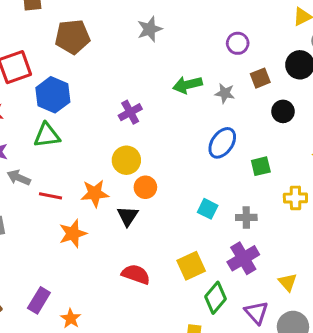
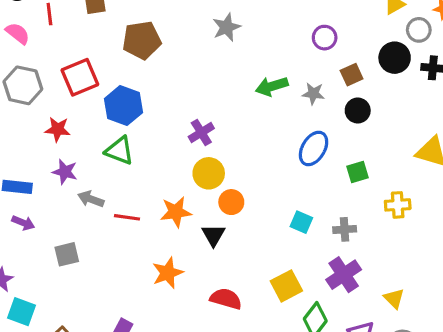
black circle: (283, 111) -> (358, 111), moved
purple cross: (130, 112) -> (201, 133), moved
green triangle: (47, 135) -> (119, 151), turned 32
orange star: (73, 234) -> (168, 273), moved

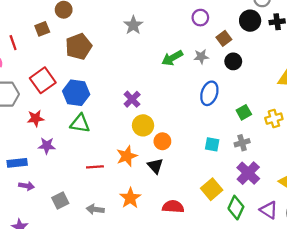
green square: (357, 172) -> (244, 112), moved
gray arrow: (91, 199) -> (95, 209), moved

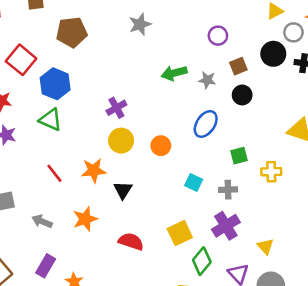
red square: (43, 80) -> (21, 60), turned -30
orange circle: (162, 141) -> (161, 146), moved
red line: (95, 167) -> (54, 173), turned 42

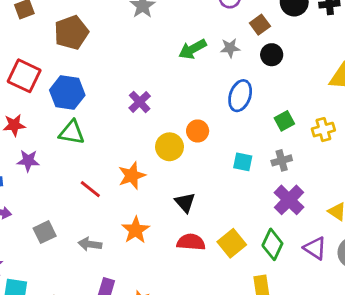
yellow circle: (121, 141) -> (170, 147), moved
black triangle: (123, 190) -> (185, 202), moved
yellow square: (180, 233) -> (232, 243), moved

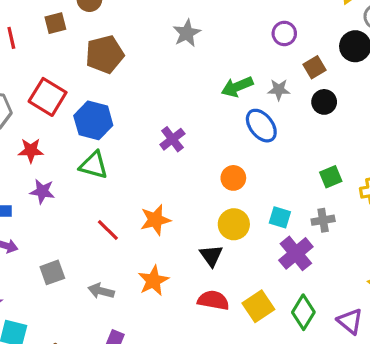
blue ellipse: (240, 96) -> (261, 126), moved, turned -64
yellow circle: (170, 147) -> (234, 224), moved
purple cross: (289, 200) -> (296, 253), moved

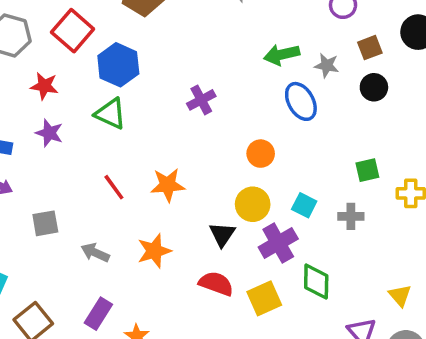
purple cross: (296, 253) -> (278, 243), moved
green diamond: (303, 312) -> (316, 282), moved, turned -40

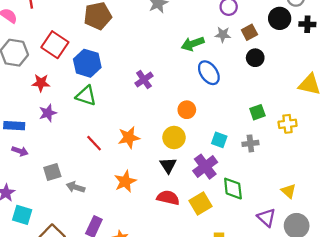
gray star: (327, 65) -> (223, 35), moved
purple star: (49, 133) -> (48, 113), turned -30
yellow circle: (253, 204) -> (174, 138), moved
gray arrow: (95, 253) -> (75, 187), moved

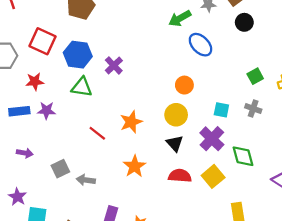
purple cross: (144, 80) -> (114, 65), moved
purple star: (48, 113) -> (46, 110), turned 30
blue rectangle: (14, 126) -> (19, 111), moved
gray cross: (250, 143) -> (253, 108), turned 35

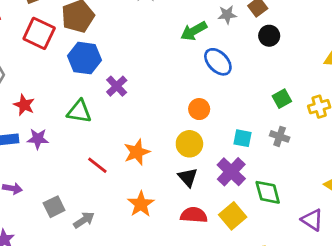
red square: (43, 41) -> (39, 33), moved
blue hexagon: (78, 55) -> (85, 58), moved
red star: (35, 82) -> (24, 105), turned 30
gray arrow: (86, 180) -> (84, 220), turned 138

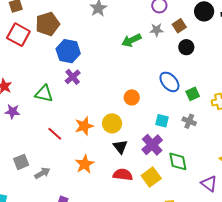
blue hexagon: (85, 58) -> (68, 51), moved
blue ellipse: (218, 62) -> (169, 82), moved
yellow circle: (189, 144) -> (112, 123), moved

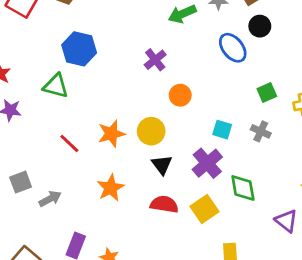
blue hexagon: (68, 51) -> (79, 49), moved
purple cross: (73, 77) -> (155, 60), moved
blue ellipse: (169, 82) -> (233, 48), moved

